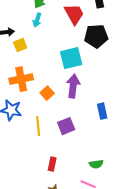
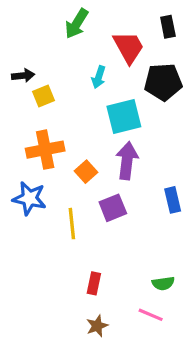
cyan arrow: (37, 20) -> (99, 77), moved
purple square: (66, 126) -> (113, 208), moved

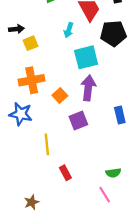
yellow line: (72, 224) -> (47, 144), moved
red rectangle: (94, 283) -> (65, 173), turned -40
pink line: (151, 315) -> (105, 195), turned 35
brown star: (97, 326) -> (32, 202), moved

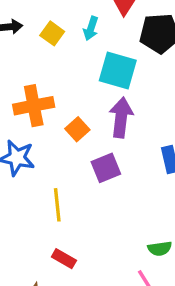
yellow square: (31, 43) -> (52, 33), moved, turned -32
cyan square: (86, 57) -> (118, 70), turned 30
red rectangle: (65, 173) -> (64, 259), moved, turned -32

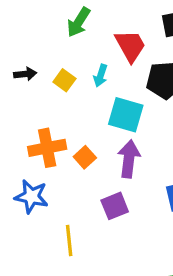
orange square: (77, 129) -> (85, 157), moved

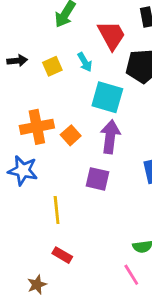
cyan arrow: (101, 76) -> (85, 62), turned -48
yellow square: (64, 80) -> (52, 66), turned 30
purple square: (115, 206) -> (97, 179), turned 35

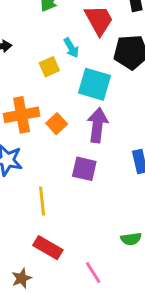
yellow square: (52, 66) -> (49, 67), moved
red rectangle: (62, 255) -> (48, 248), size x1.4
pink line: (131, 275) -> (93, 272), moved

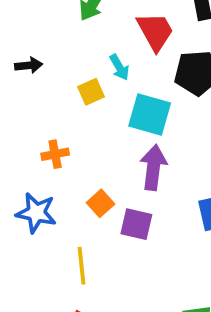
orange cross: (22, 115) -> (55, 154), size x0.6
orange square: (57, 124) -> (100, 203), moved

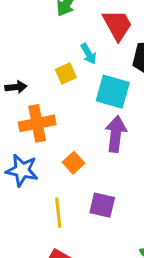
black arrow: (29, 65) -> (16, 87), moved
orange cross: (55, 154) -> (37, 123), size x1.6
purple square: (136, 224) -> (102, 205), moved

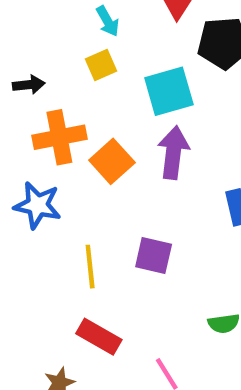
cyan arrow: (89, 54) -> (108, 21), moved
cyan square: (113, 92) -> (169, 91), turned -32
orange square: (73, 163) -> (112, 161), moved, size x1.4

